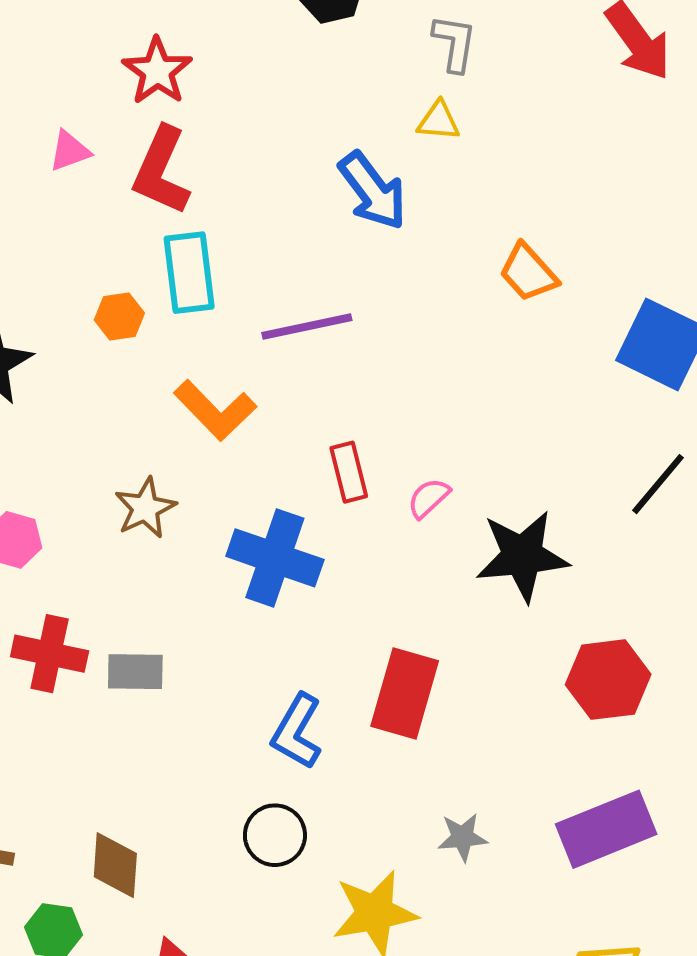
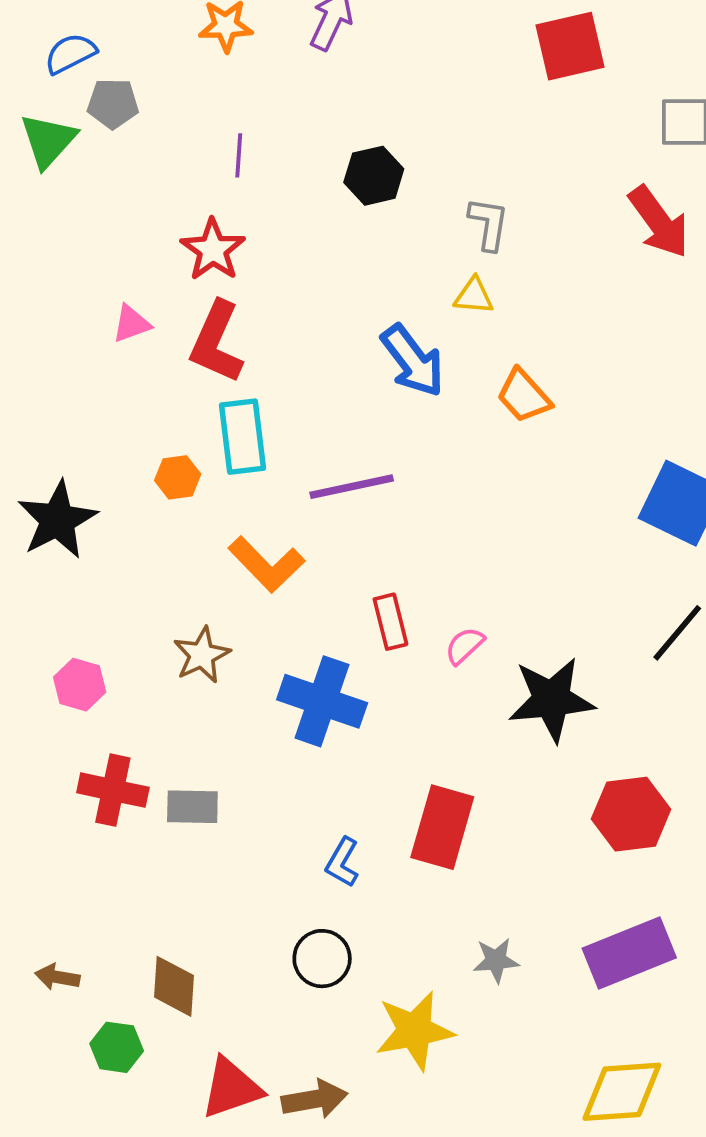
orange trapezoid: (528, 273) -> (524, 396), moved
blue L-shape: (297, 731) -> (342, 862), size x0.7

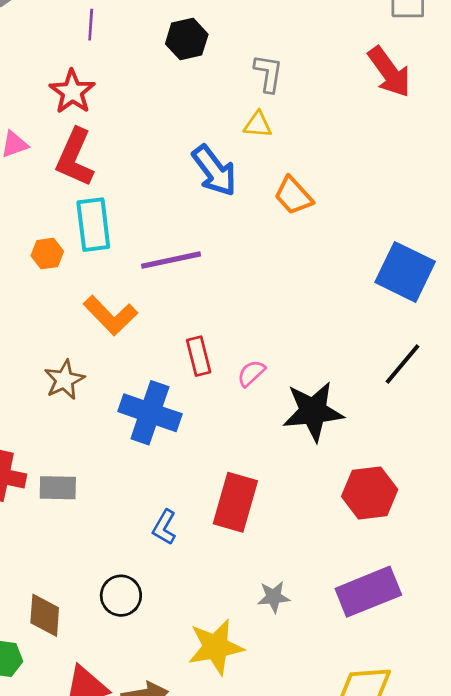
black circle: (322, 959) -> (121, 596), moved

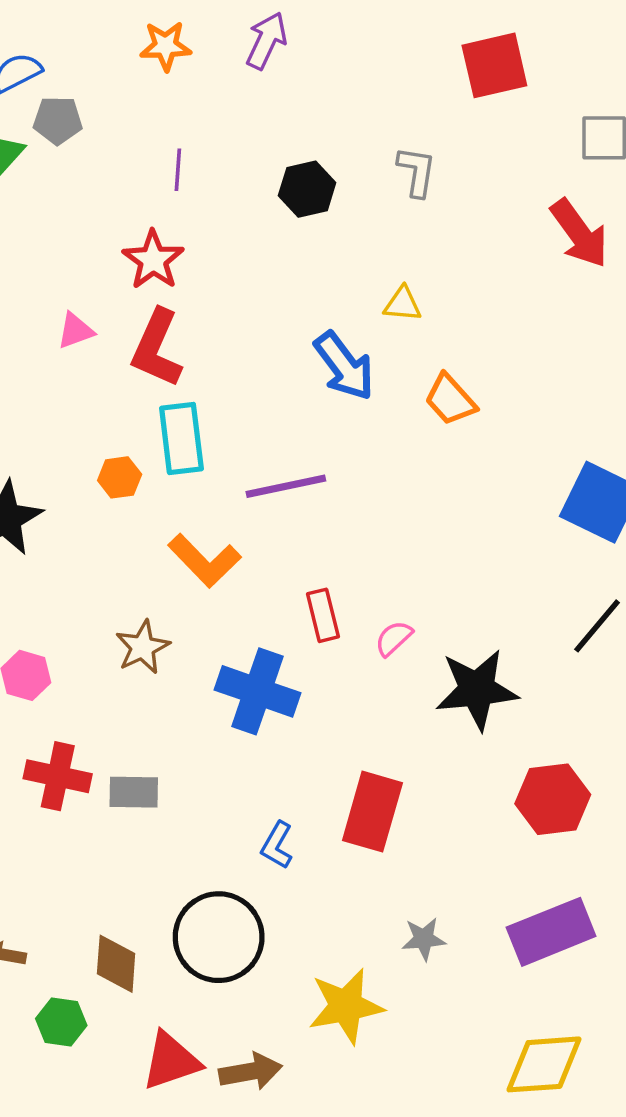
gray L-shape: (268, 73) -> (417, 172), moved
black circle: (121, 596) -> (219, 937), size x1.6

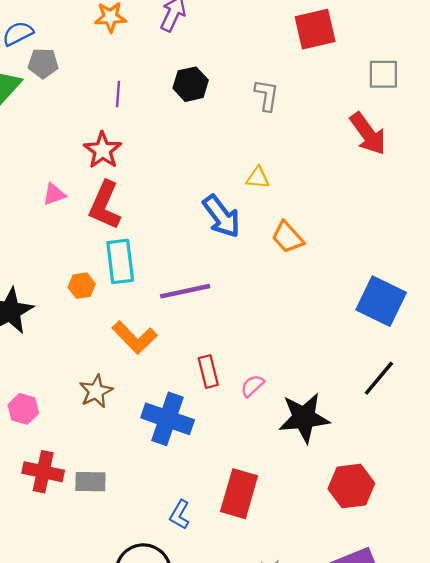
black hexagon: (307, 189) -> (191, 84), moved

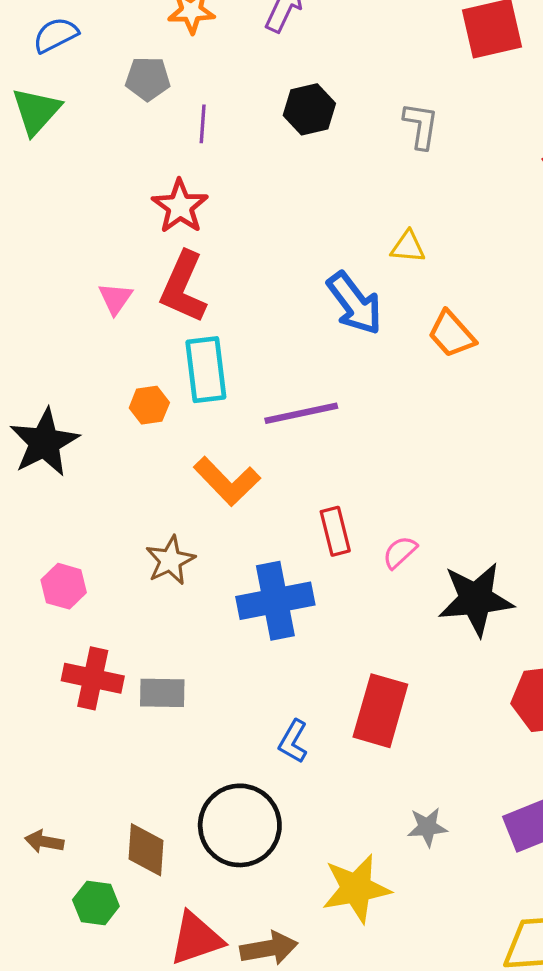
gray pentagon: (43, 63) -> (148, 79), moved
pink triangle: (54, 194) -> (115, 299), moved, turned -35
blue cross: (168, 419) -> (275, 601), turned -30

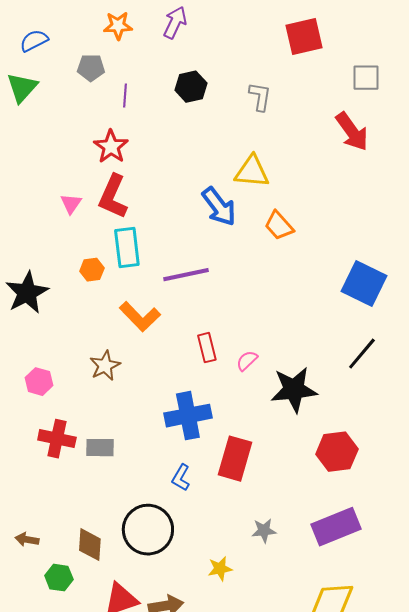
yellow triangle: (408, 247) -> (252, 172), size x1.6
blue cross: (275, 601) -> (188, 416), moved
yellow star: (356, 888) -> (220, 569), size x0.6

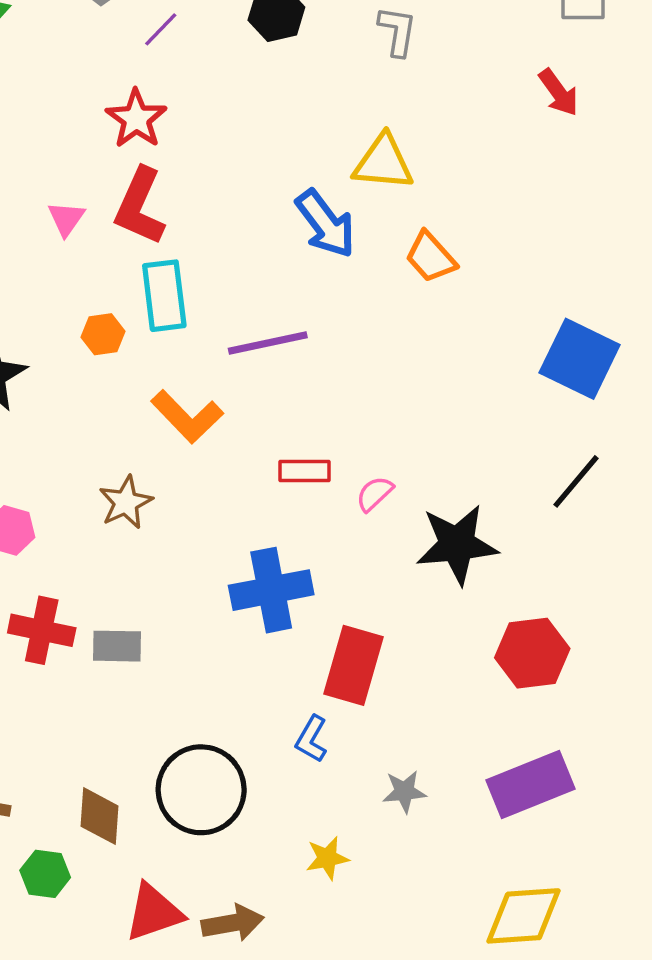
purple line: (125, 96) -> (161, 29), turned 40
red arrow: (352, 132) -> (559, 92), size x0.7
red rectangle: (207, 348) -> (304, 471), turned -76
blue L-shape: (181, 478) -> (311, 739), moved

